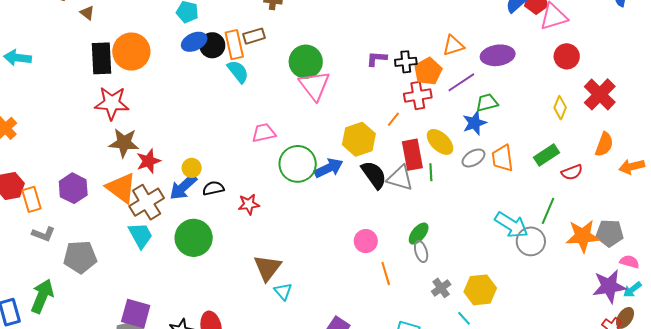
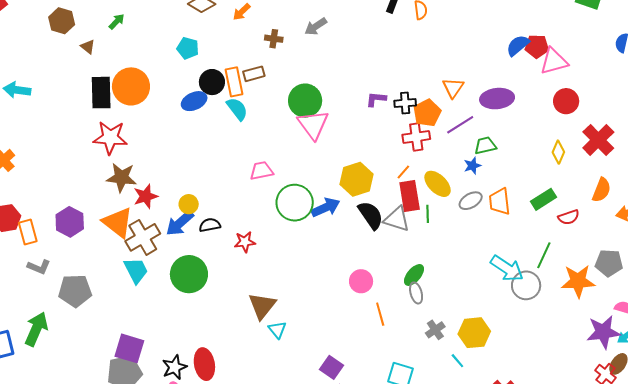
blue ellipse: (194, 42) -> (194, 101), moved
orange triangle: (453, 46) -> (453, 88), turned -40
orange line: (393, 119) -> (403, 172), moved
blue star: (475, 123) -> (472, 166), size x0.7
gray pentagon: (610, 233) -> (609, 263), moved

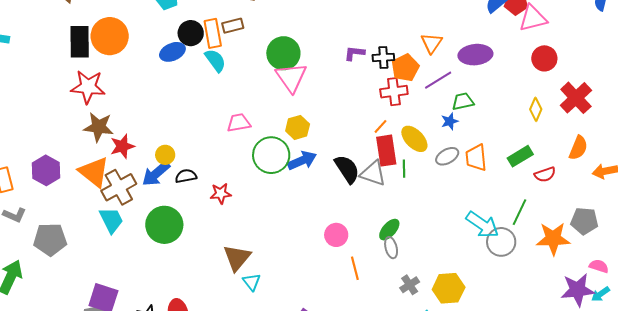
yellow hexagon: (356, 179) -> (298, 127), moved, size x0.7

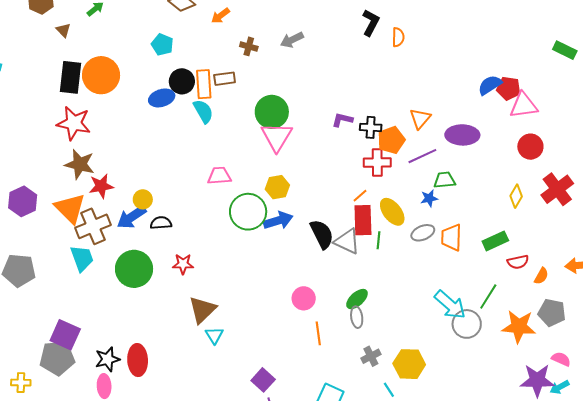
orange semicircle: (578, 148) -> (541, 276), moved, size x0.7
red star: (221, 193) -> (183, 264), moved

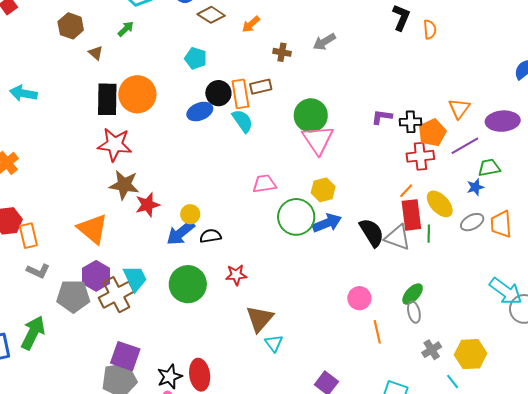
purple hexagon: (23, 201) -> (96, 276), moved
orange triangle: (70, 208) -> (93, 229), moved
brown cross: (93, 226) -> (116, 295), moved

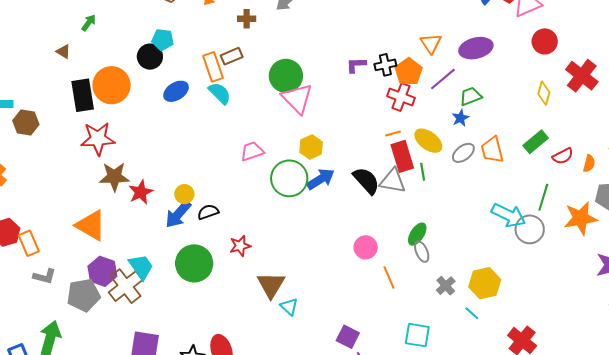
brown hexagon: (71, 26) -> (26, 122), moved
black circle: (218, 93) -> (150, 57), moved
red cross: (420, 156) -> (401, 97), turned 36
orange line: (406, 191) -> (393, 133), turned 42

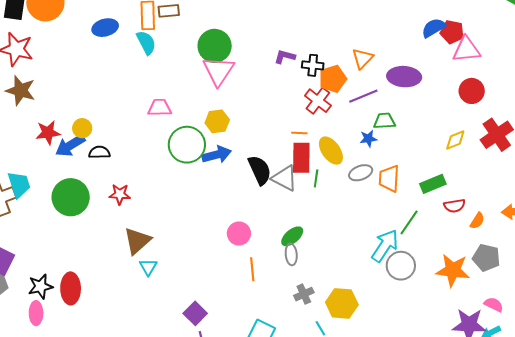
yellow diamond: (544, 93) -> (455, 140), turned 35
red star: (141, 192) -> (48, 133), moved
green line: (543, 197) -> (409, 222), moved
cyan arrow: (508, 215) -> (385, 246), turned -100

